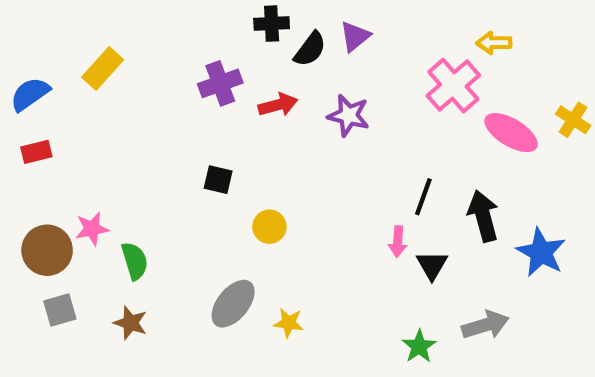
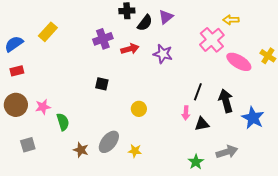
yellow circle: (269, 227) -> (139, 109), moved
brown circle: (47, 250) -> (16, 105), moved
black triangle: (432, 265) -> (202, 124), turned 49
brown star: (130, 323) -> (81, 150), moved

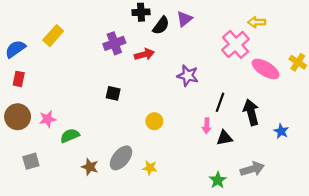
purple star: (163, 54) -> (188, 76), moved
red rectangle: (17, 71) -> (19, 79), turned -64
blue star: (253, 118) -> (281, 131), size x0.6
green semicircle: (63, 122) -> (70, 136), turned -96

